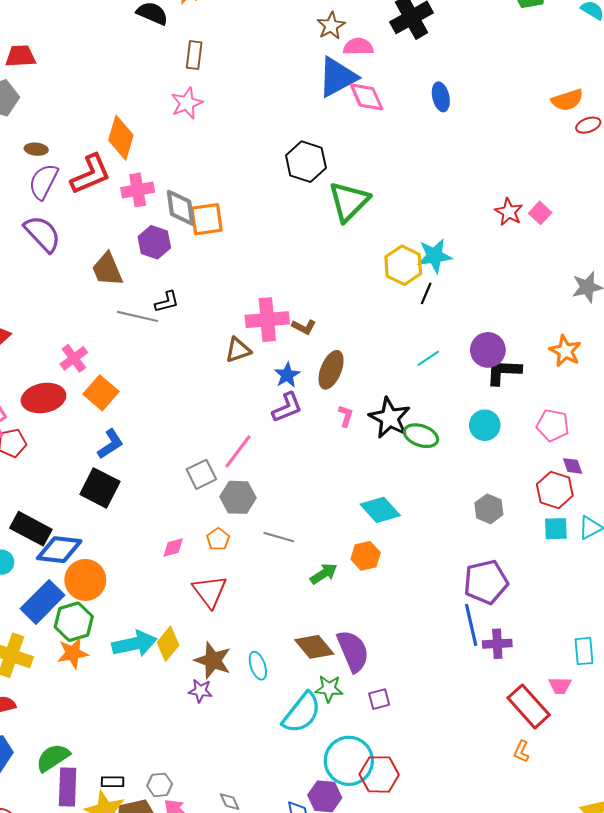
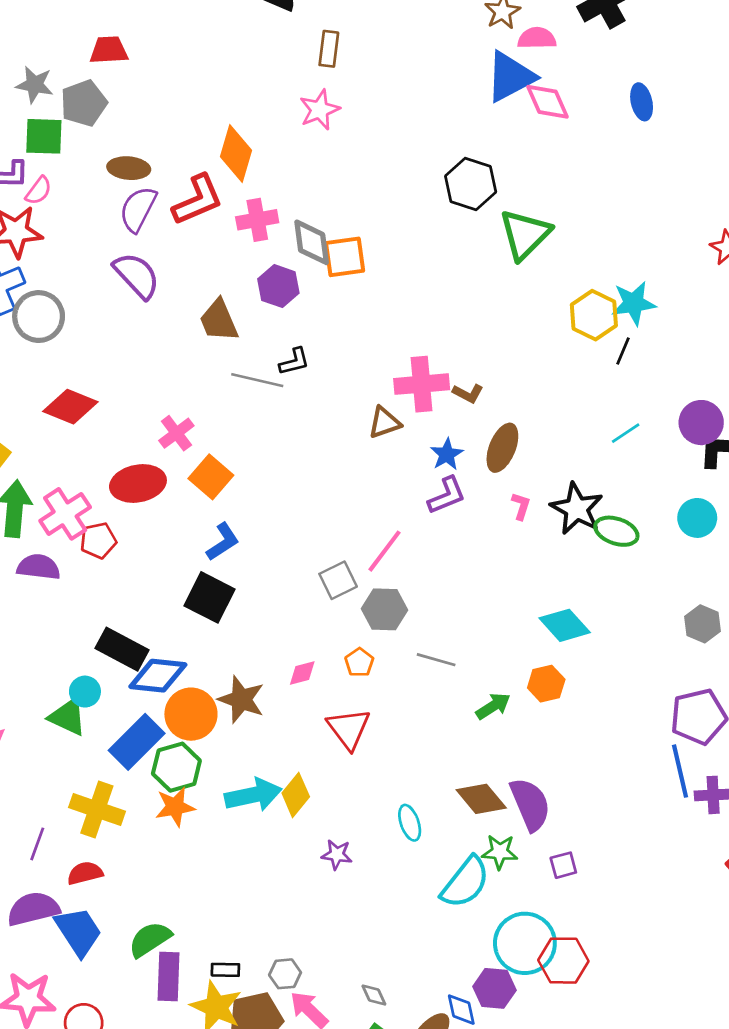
brown ellipse: (36, 149) -> (129, 168), size x1.4
brown star: (213, 660) -> (241, 699), moved

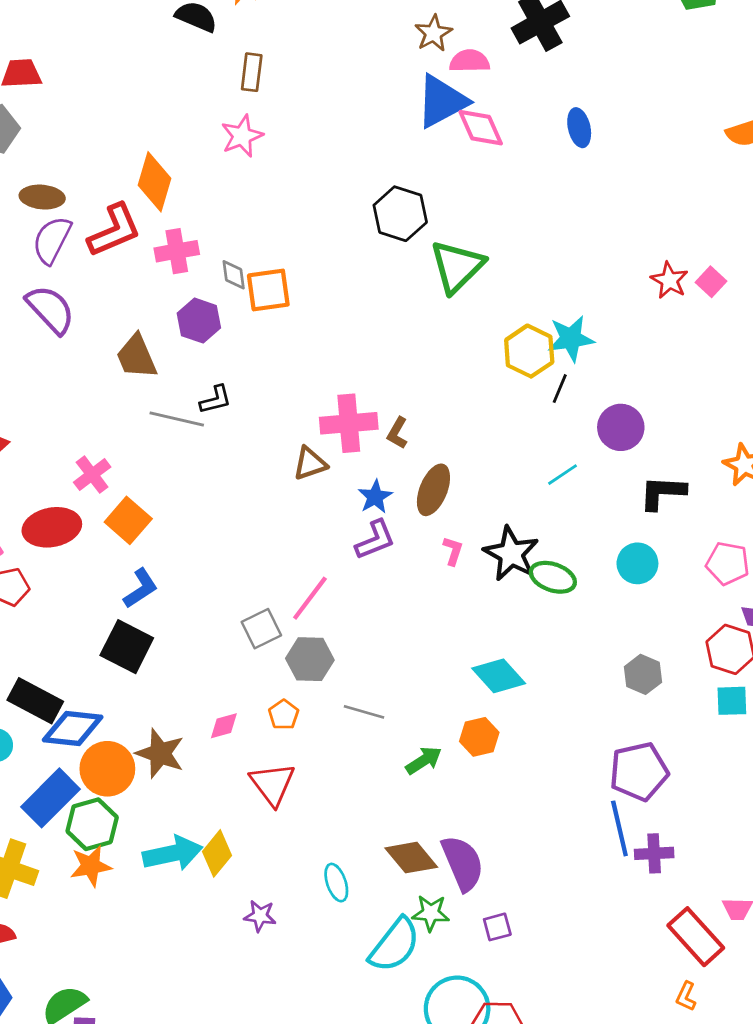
gray diamond: (312, 242) -> (234, 275), size x0.6
brown L-shape: (468, 393) -> (397, 433), turned 92
purple circle: (701, 423) -> (621, 427), moved

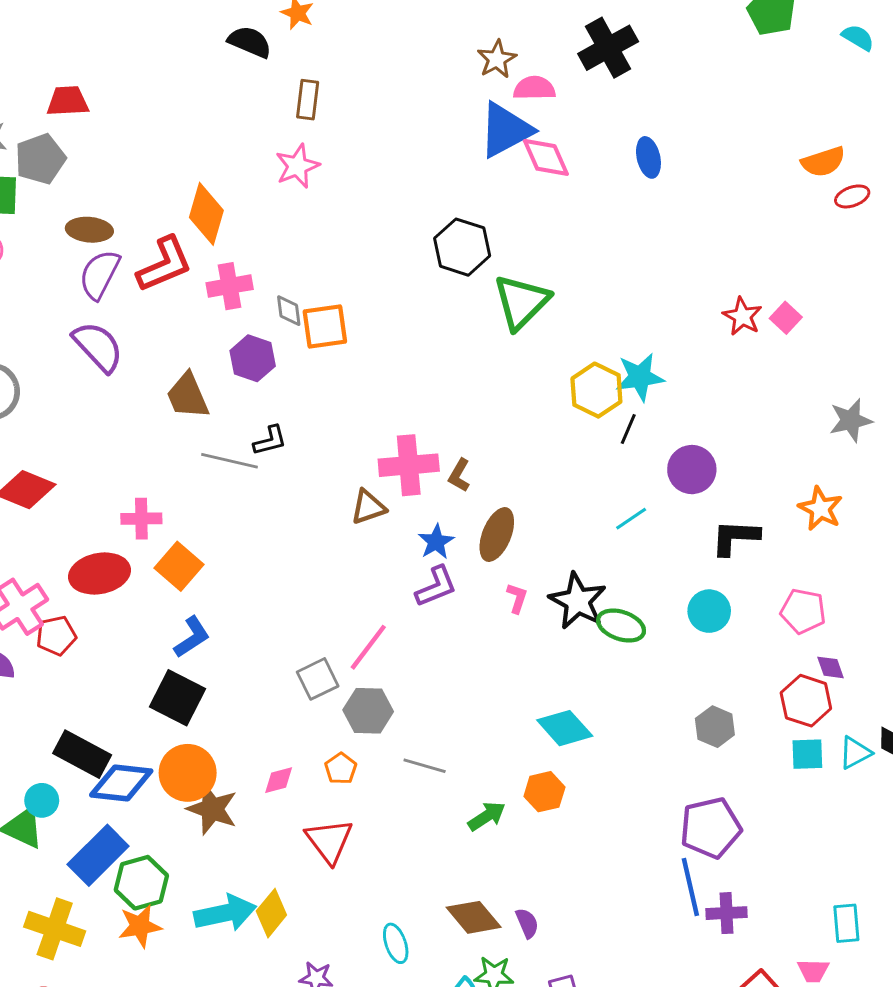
pink cross: (92, 475) -> (141, 519), turned 36
orange circle: (107, 769) -> (188, 773), moved
purple semicircle: (463, 863) -> (527, 923), size x0.5

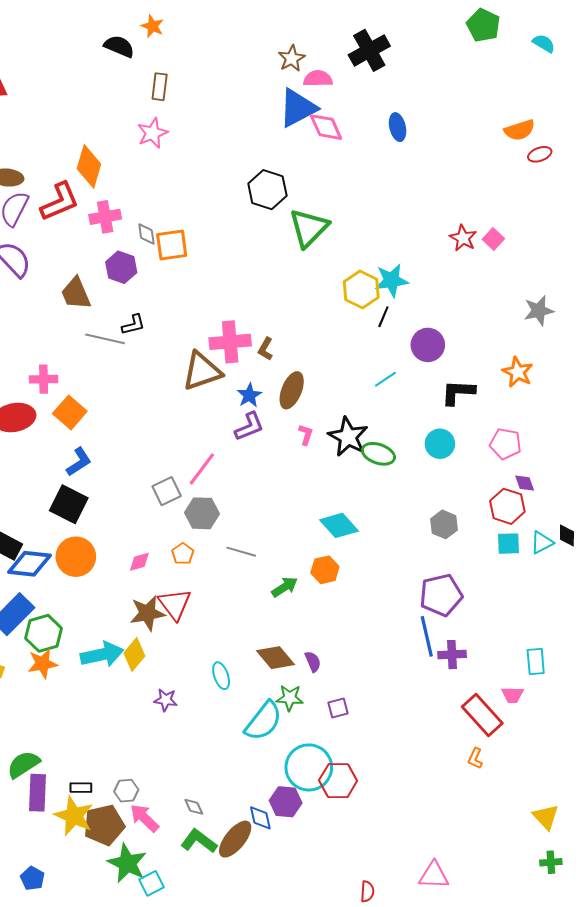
brown triangle: (368, 507) -> (202, 371), size x1.6
brown star: (212, 809) -> (147, 613), moved, turned -30

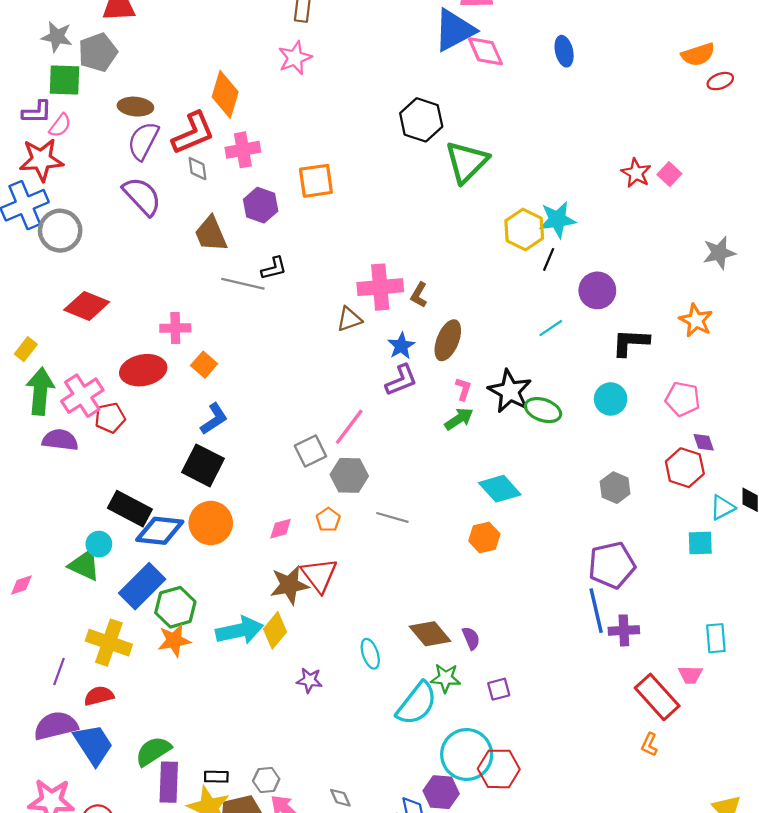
gray diamond: (146, 234) -> (197, 169), moved
brown triangle: (202, 371) -> (349, 319), size x0.6
orange square: (70, 412) -> (204, 365), size x0.7
cyan square: (508, 544) -> (700, 543), moved
green arrow: (285, 587) -> (459, 419), moved

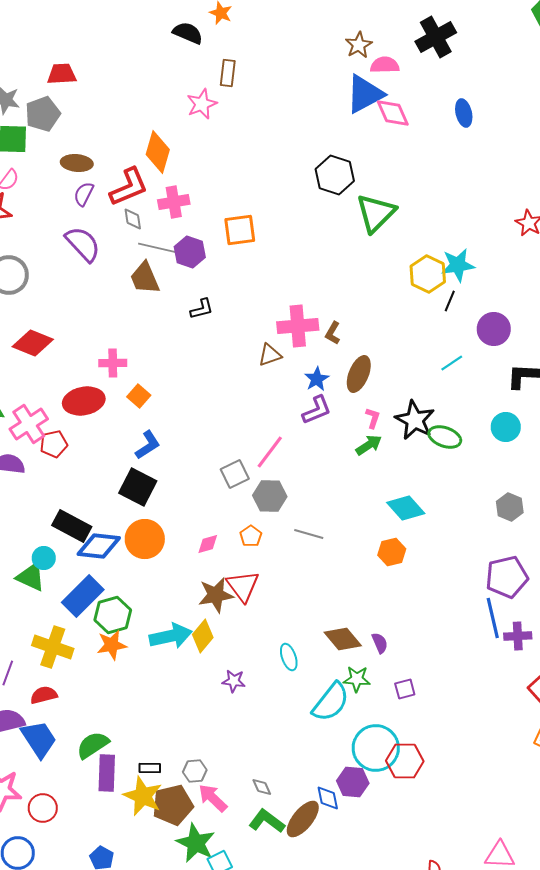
pink star: (295, 58) -> (202, 104), moved
purple semicircle: (143, 141) -> (84, 194), size x0.7
gray line: (243, 284) -> (158, 248), moved

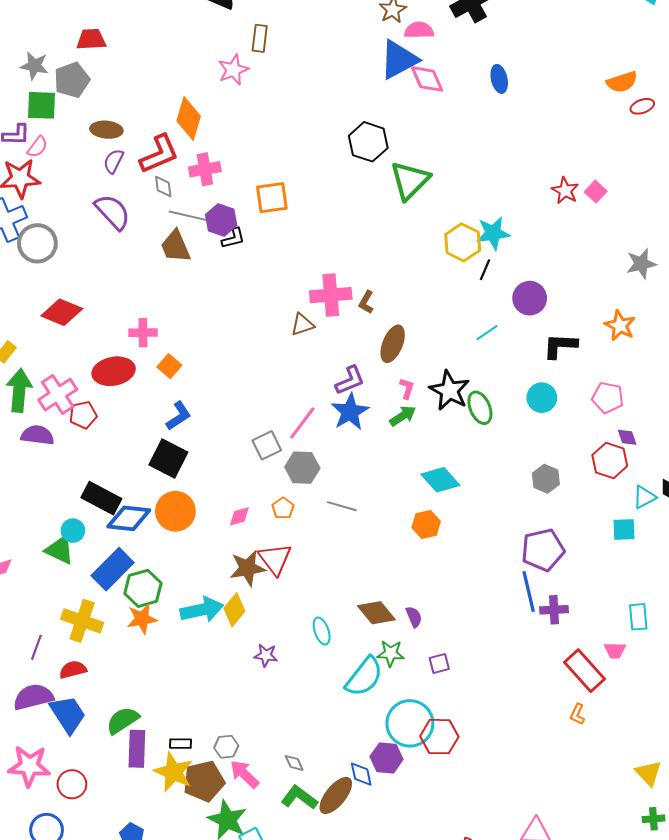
black L-shape: (202, 309) -> (233, 238), moved
blue star: (317, 379) -> (350, 412), moved, size x1.5
green ellipse: (445, 437) -> (480, 408), turned 48

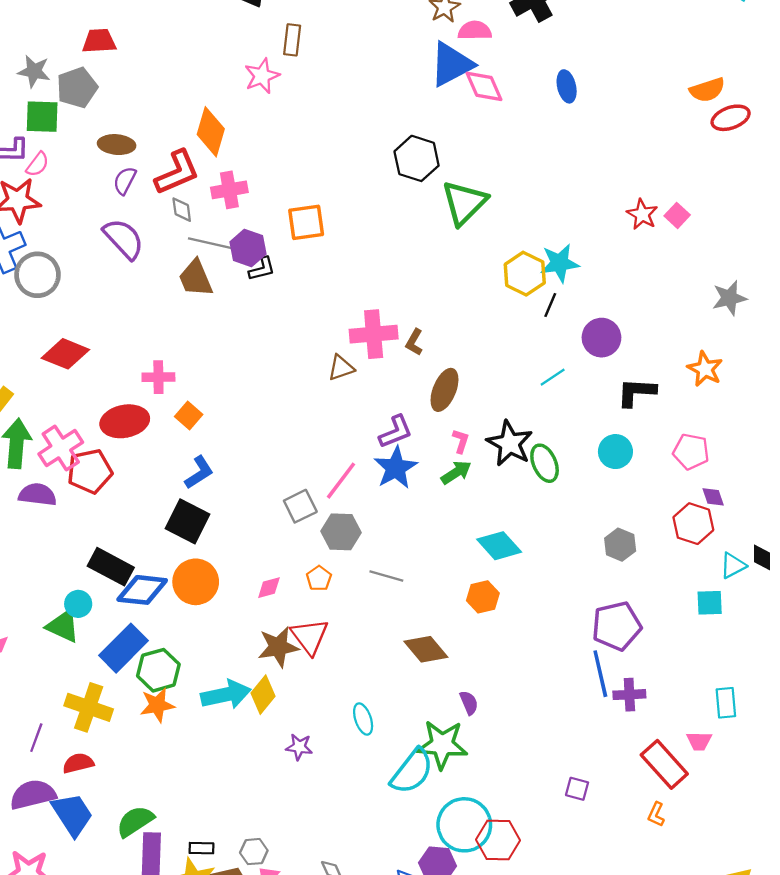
red ellipse: (642, 106) -> (731, 118), size x1.4
red pentagon: (83, 415) -> (90, 471), size x1.4
brown diamond: (376, 613) -> (426, 649), moved
green star: (391, 653) -> (442, 745), size x1.6
purple square: (439, 664) -> (577, 789), moved, turned 30

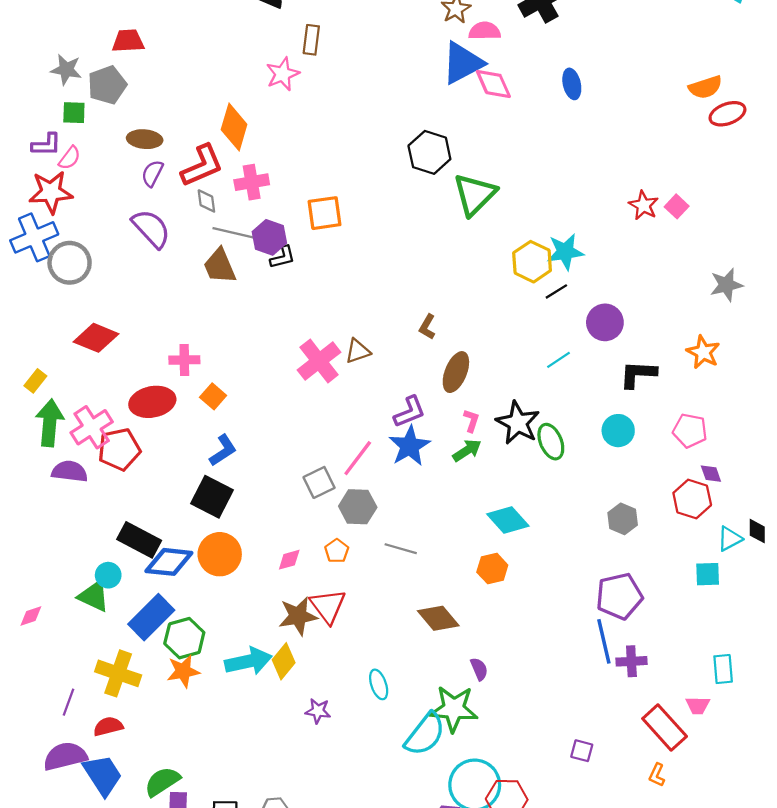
green square: (42, 117) -> (74, 113), size x0.7
black line: (550, 305) -> (556, 291), turned 35
pink cross: (374, 334) -> (319, 361), moved, turned -33

